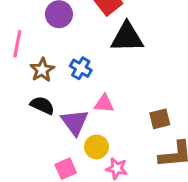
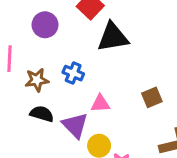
brown star: (42, 70) -> (37, 80), turned 30
brown square: (160, 119) -> (152, 97), moved

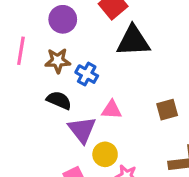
brown star: (37, 80) -> (58, 61), moved
black semicircle: (42, 114) -> (59, 100), moved

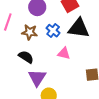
blue cross: (87, 74) -> (53, 31), moved
pink triangle: (112, 110) -> (64, 53), moved

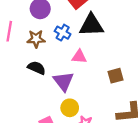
purple triangle: (37, 78) -> (63, 81), moved

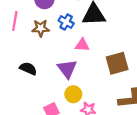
black semicircle: (37, 68) -> (28, 69), moved
brown square: (115, 76) -> (117, 63), size x1.5

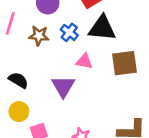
brown square: (117, 63) -> (124, 63), moved
yellow circle: (73, 94) -> (19, 112), moved

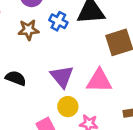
pink triangle: (84, 61) -> (99, 81), moved, size x1.5
yellow circle: (19, 112) -> (68, 107), moved

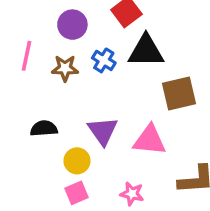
black semicircle: (16, 78) -> (44, 128), turned -30
yellow circle: (68, 107) -> (77, 161), moved

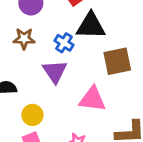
blue cross: (104, 60) -> (64, 43), moved
purple triangle: (103, 131) -> (55, 72), moved

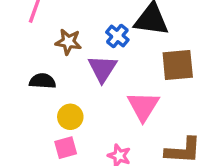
brown star: (24, 39) -> (68, 42), moved
pink triangle: (92, 99) -> (143, 106), turned 48

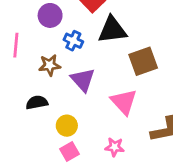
blue cross: (117, 36) -> (73, 41), moved

